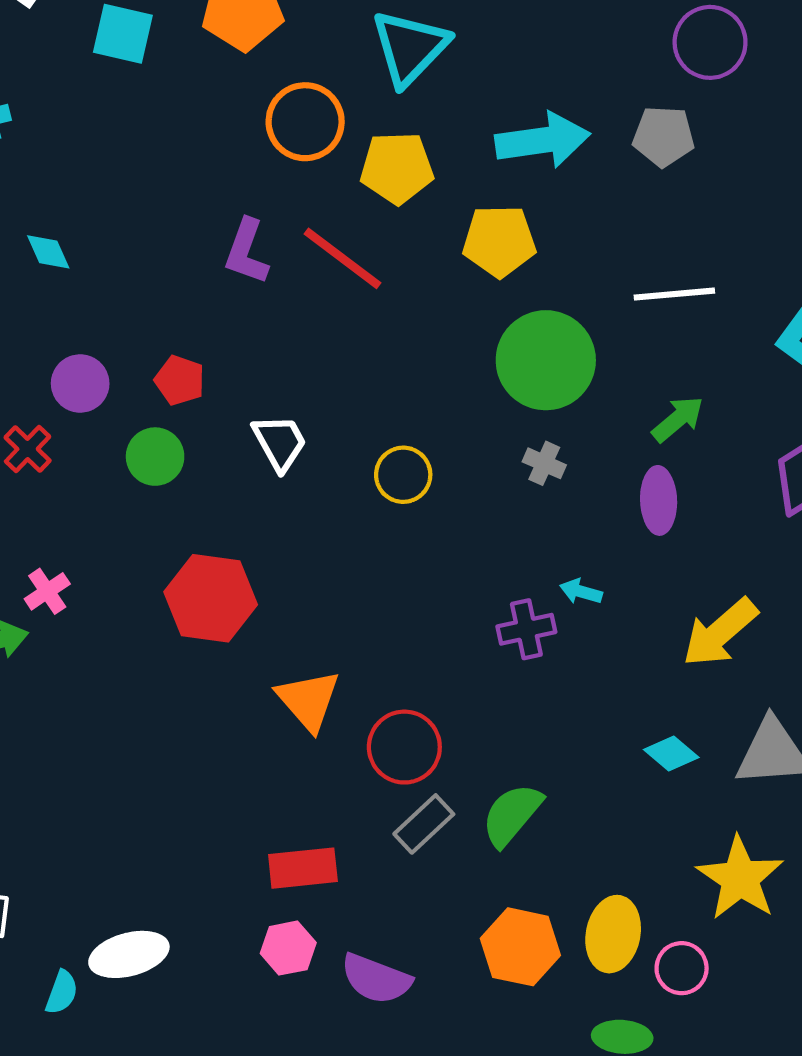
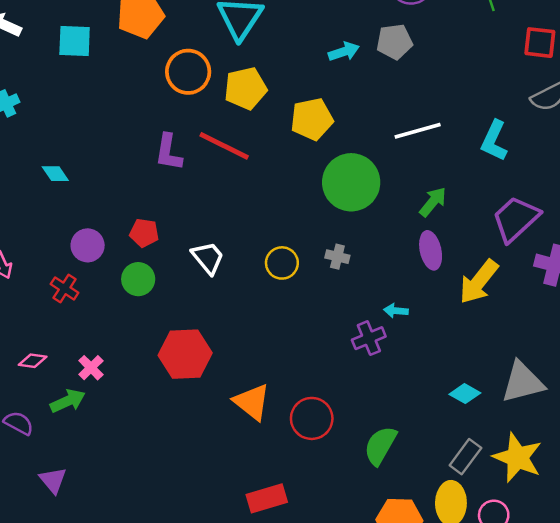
cyan arrow: (543, 140) -> (344, 52), moved, size x0.6
gray cross: (544, 463) -> (337, 257), moved
yellow arrow: (720, 632) -> (479, 282), moved
gray rectangle: (424, 824) -> (465, 457), moved

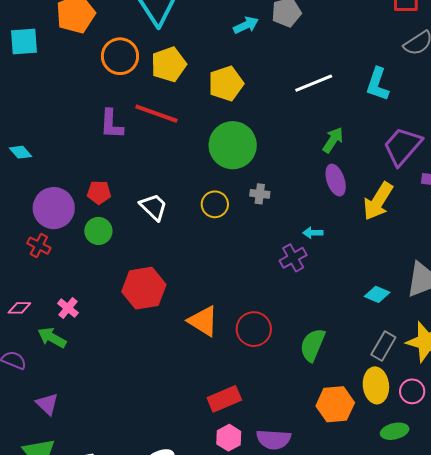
green circle: (351, 182) -> (233, 145), moved
purple circle: (88, 245) -> (54, 208), size x1.5
green arrow: (68, 401) -> (52, 338), turned -120

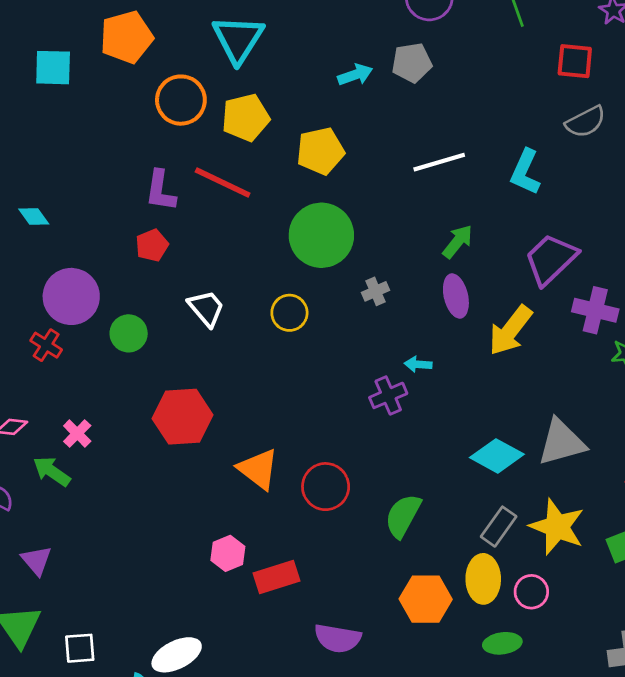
red pentagon: (99, 193) -> (152, 245), moved, turned -30
gray cross: (260, 194) -> (376, 291), moved, turned -36
cyan diamond: (377, 294) -> (497, 456), size x1.5
pink hexagon: (229, 438) -> (228, 553), moved

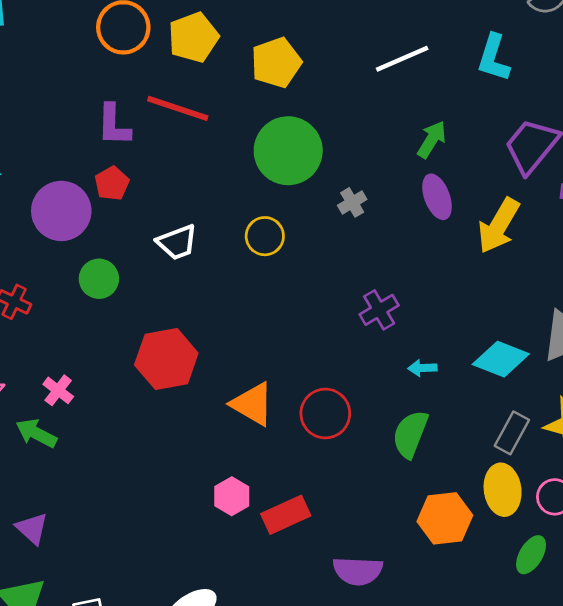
purple circle: (71, 296) -> (61, 211), moved
white trapezoid: (206, 308) -> (177, 242), turned 117
cyan arrow: (418, 364) -> (422, 368), moved
green ellipse: (502, 643) -> (531, 555), turned -45

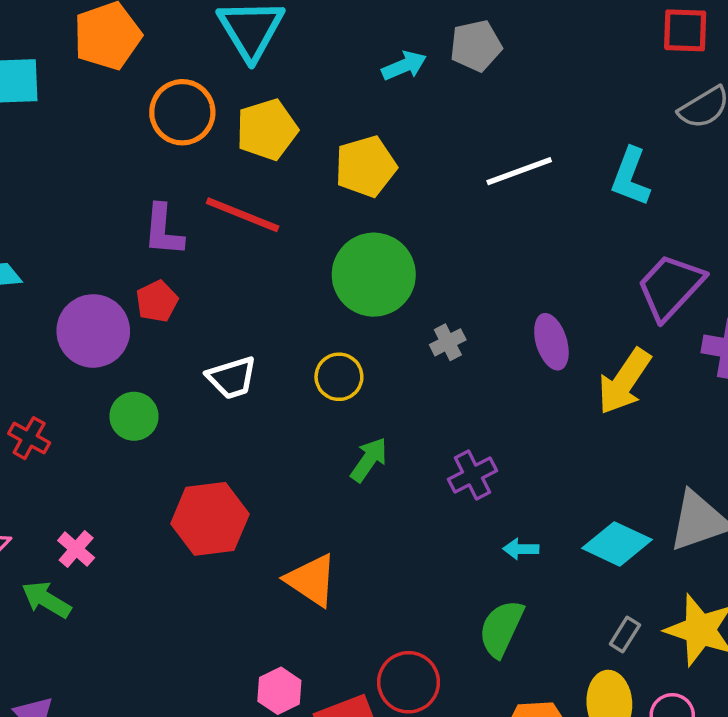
green arrow: (432, 140) -> (369, 460), moved
red circle: (325, 414) -> (409, 682), moved
gray rectangle: (512, 433) -> (625, 635), size x0.7

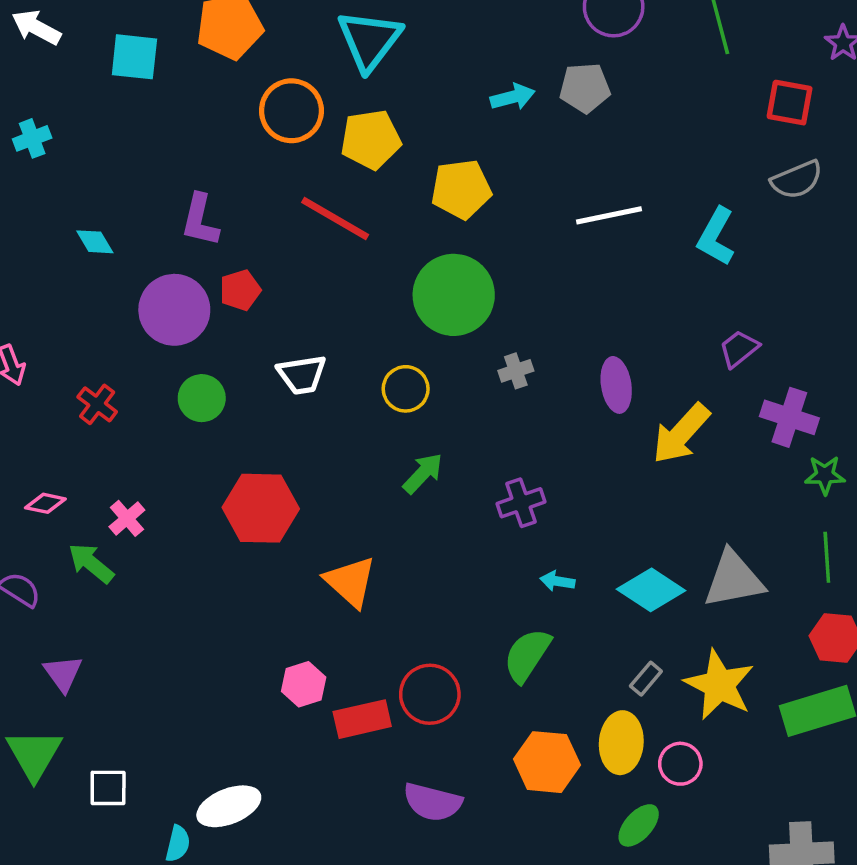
purple L-shape: (163, 230) -> (200, 220), moved
purple trapezoid: (670, 287) -> (739, 349), size x0.6

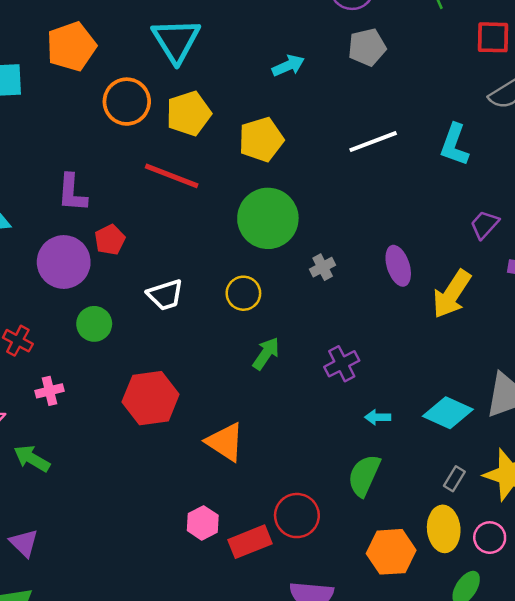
gray pentagon: (585, 88) -> (367, 47), moved
pink cross: (127, 518) -> (49, 391), moved, turned 36

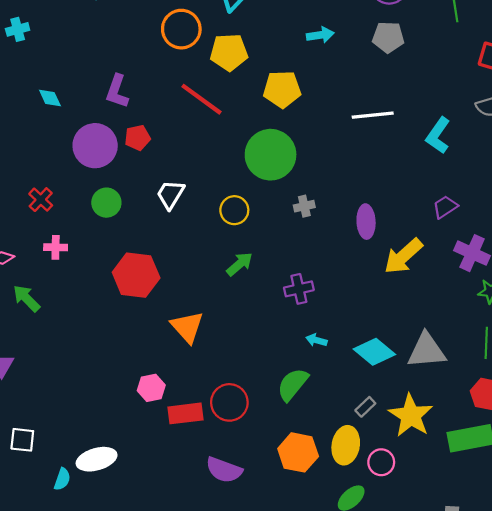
white trapezoid: (165, 295) -> (170, 194), turned 124

